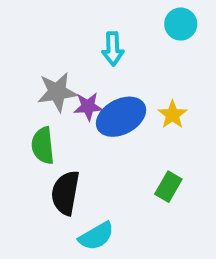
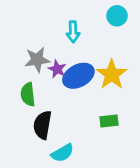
purple star: (88, 106) -> (57, 69), turned 30
yellow star: (172, 115) -> (112, 74), size x1.6
green rectangle: (168, 187) -> (109, 121), turned 54

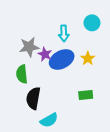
cyan circle: (117, 16) -> (92, 23), moved
cyan arrow: (73, 32) -> (64, 33), moved
yellow star: (112, 74) -> (88, 58), size x0.6

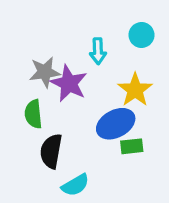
purple star: (45, 54) -> (69, 83), size x1.6
yellow star: (88, 58) -> (135, 90), size x1.5
blue ellipse: (62, 59) -> (116, 124), moved

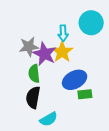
cyan circle: (141, 35) -> (91, 23), size x1.5
yellow star: (135, 90) -> (62, 52), moved
green semicircle: (33, 114) -> (34, 74), moved

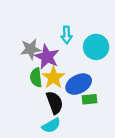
cyan circle: (91, 23) -> (96, 47), moved
yellow star: (62, 52) -> (53, 77), moved
black semicircle: (33, 97) -> (55, 103), moved, turned 150

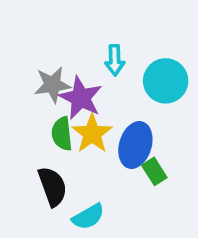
blue ellipse: (79, 84) -> (135, 145), turned -45
green rectangle: (89, 99) -> (154, 171), turned 64
black semicircle: (55, 103) -> (52, 186), moved

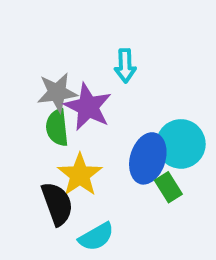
cyan circle: (166, 81) -> (181, 144), moved
green semicircle: (62, 134) -> (57, 127), moved
yellow star: (92, 134) -> (80, 175), moved

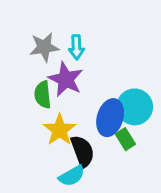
cyan arrow: (125, 66) -> (76, 47), moved
gray star: (57, 92) -> (44, 47), moved
black semicircle: (57, 204) -> (83, 151), moved

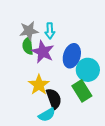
green semicircle: (43, 95) -> (28, 46), moved
blue ellipse: (110, 118) -> (72, 56), moved
green rectangle: (125, 139) -> (82, 91), size x1.5

